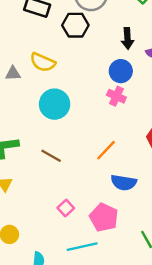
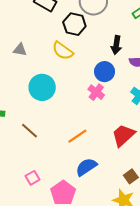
yellow semicircle: (43, 62) -> (63, 51), moved
gray triangle: (13, 73) -> (20, 50), moved
blue semicircle: (124, 183) -> (86, 167), turned 125

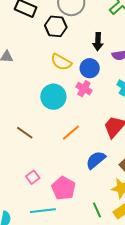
yellow semicircle: (63, 51) -> (61, 62), moved
cyan circle: (42, 87) -> (53, 97), moved
blue semicircle: (86, 167) -> (96, 160), moved

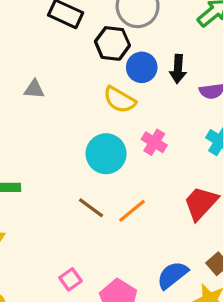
blue circle: (90, 68) -> (142, 67), moved
brown line: (25, 133) -> (91, 208), moved
blue semicircle: (96, 160) -> (172, 275), moved

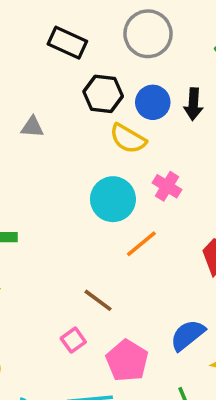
black hexagon: (112, 43) -> (103, 94), moved
brown line: (91, 208) -> (98, 300), moved
orange line: (132, 211) -> (141, 244), moved

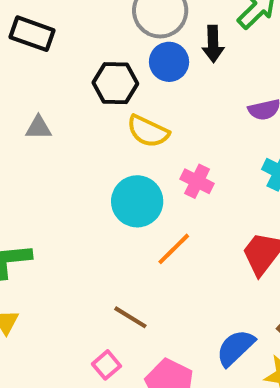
black rectangle: (67, 43) -> (32, 34), moved
blue circle: (153, 102) -> (169, 62), moved
black arrow: (193, 104) -> (213, 44), moved

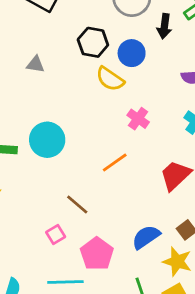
blue circle: (169, 62) -> (132, 53), moved
cyan circle: (137, 201) -> (47, 140), moved

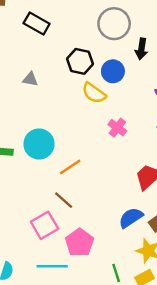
orange line: (115, 162) -> (70, 167), moved
pink square: (56, 235) -> (45, 225), size x1.6
blue semicircle: (146, 237) -> (131, 218), moved

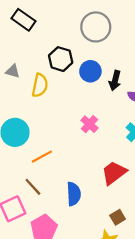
black arrow: (141, 49) -> (115, 80), moved
yellow semicircle: (94, 93) -> (40, 85), moved, turned -120
blue semicircle: (131, 218) -> (74, 194), moved, turned 115

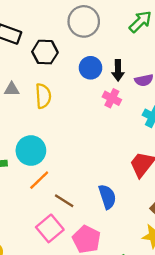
black hexagon: (61, 59) -> (45, 52), moved
pink cross: (89, 124) -> (112, 98), moved
orange line: (42, 157) -> (39, 180), moved

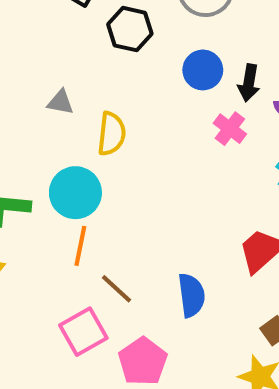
gray triangle: (12, 89) -> (60, 102), moved
yellow semicircle: (43, 96) -> (111, 134), moved
orange line: (39, 180) -> (80, 246), turned -45

